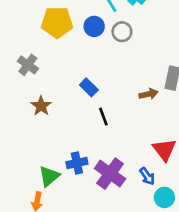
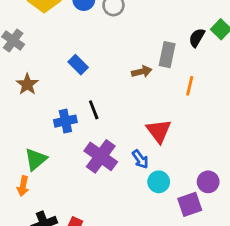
black line: (103, 117) -> (94, 110), moved
blue cross: (77, 163) -> (65, 121), moved

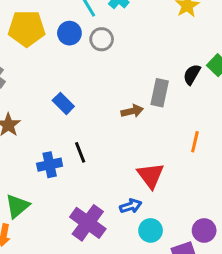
orange line: (190, 86) -> (195, 142), moved
purple cross: (101, 156) -> (88, 223), moved
blue arrow: (140, 159) -> (131, 206), turned -72

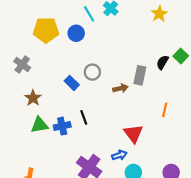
gray circle: (102, 39) -> (92, 72), moved
green triangle: (17, 206) -> (39, 125), moved, turned 30

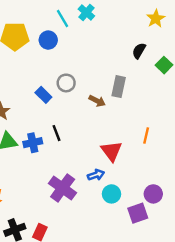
yellow star: (159, 14) -> (156, 19), moved
black semicircle: (162, 62) -> (139, 51), moved
brown arrow: (120, 88) -> (97, 101), turned 40
orange line: (165, 110) -> (146, 135), moved

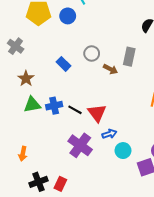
gray circle: (66, 83) -> (92, 54), moved
black line: (57, 133) -> (75, 110), moved, turned -40
red triangle: (111, 151) -> (97, 113), moved

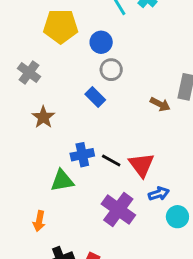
blue circle: (68, 16) -> (101, 42), moved
gray circle: (92, 54) -> (111, 70), moved
green triangle: (32, 105) -> (62, 181), moved

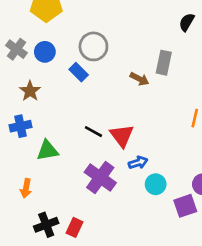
blue circle: (101, 42) -> (45, 52), moved
gray circle: (111, 70) -> (93, 46), size x1.4
blue cross: (82, 155) -> (21, 126), moved

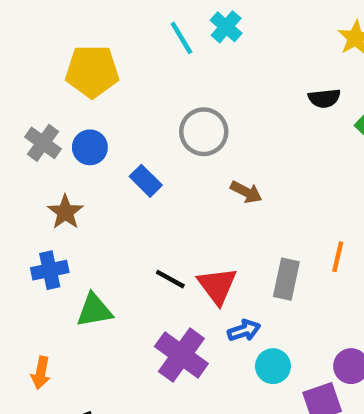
black semicircle: (187, 22) -> (324, 98), turned -126
gray circle: (93, 46) -> (204, 132), moved
gray rectangle: (164, 63) -> (286, 279), moved
orange arrow: (26, 188) -> (41, 373), moved

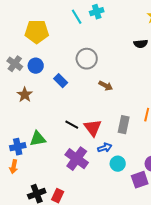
cyan cross: (226, 27) -> (97, 12), turned 32
blue cross: (50, 270) -> (18, 147), moved

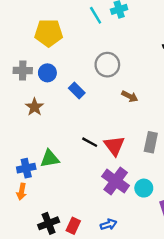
gray cross: (15, 64) -> (23, 71), turned -35
blue arrow: (105, 148) -> (109, 225), moved
purple cross: (77, 159) -> (116, 181), moved

